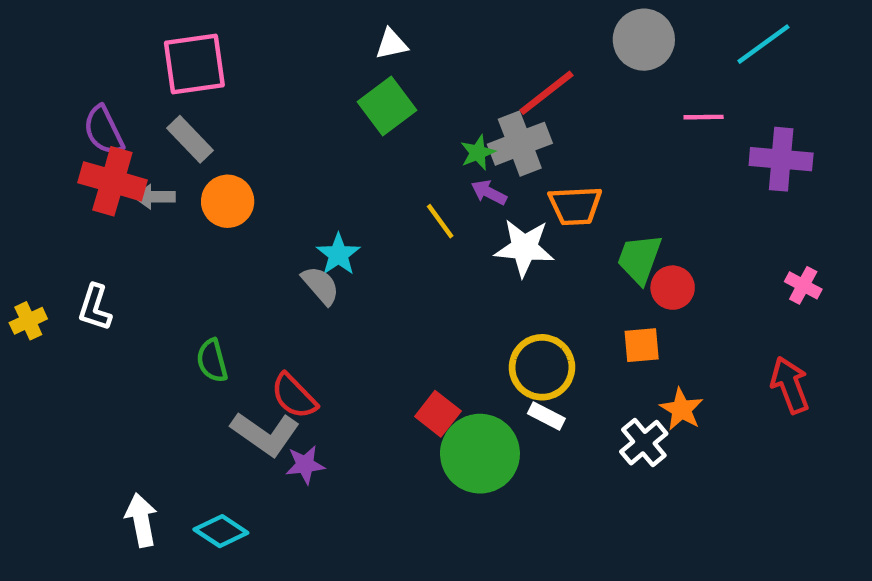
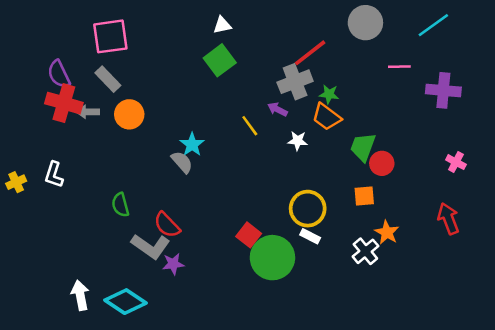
green star: (478, 153) -> (329, 94), moved, turned 30
orange trapezoid: (575, 206) -> (326, 117), turned 40
white star: (524, 248) -> (298, 141), size x0.6
cyan diamond: (221, 531) -> (125, 302), size x1.4

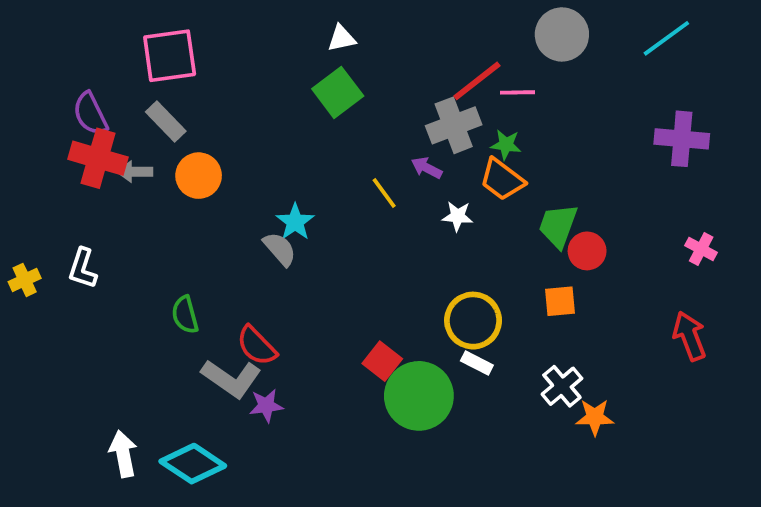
pink line: (399, 67) -> (517, 92), moved
orange star: (387, 232) -> (595, 417), moved, turned -30

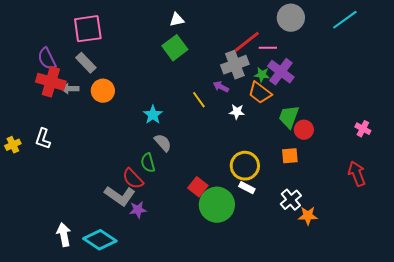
purple cross: (682, 139) -> (281, 72), moved, turned 32
gray semicircle: (280, 249) -> (163, 143), moved
green semicircle: (185, 315) -> (148, 163), moved

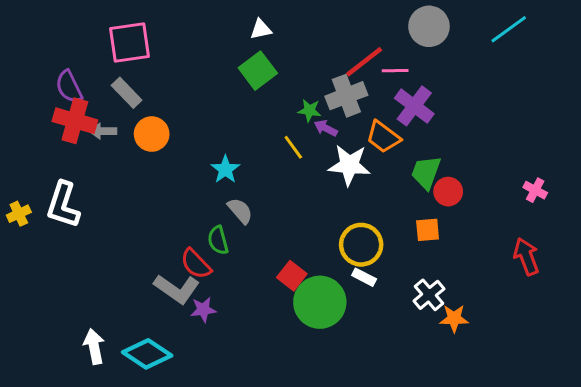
green star: (262, 75) -> (309, 110), moved
white star: (237, 112) -> (349, 165), size x1.8
white L-shape: (43, 139) -> (63, 205), size x1.5

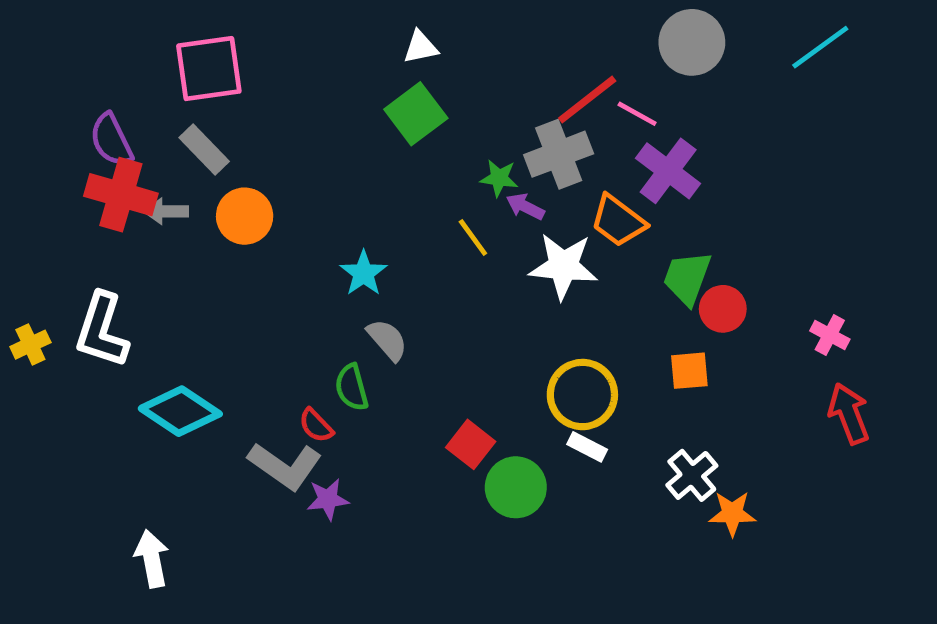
pink line: (395, 71) -> (637, 114), turned 30
pink cross: (535, 190) -> (830, 335), moved
red semicircle: (196, 264) -> (316, 425), size x0.7
green circle: (320, 302) -> (516, 487), size x0.7
cyan diamond: (147, 354) -> (180, 411), moved

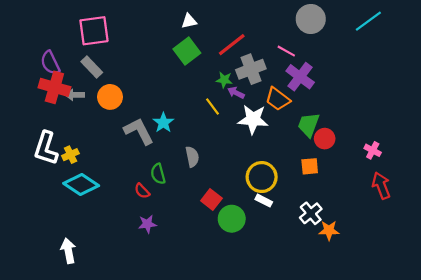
red line: (587, 99) -> (232, 45), moved
gray semicircle: (387, 340) -> (192, 157), moved, turned 30
yellow cross: (30, 345) -> (70, 155), moved
gray L-shape: (285, 466) -> (139, 131), moved, turned -152

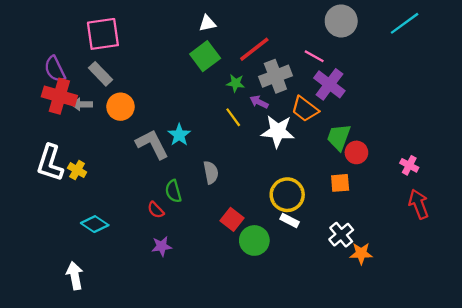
green star: (224, 80) -> (236, 83), moved
yellow cross: (70, 155) -> (77, 170), turned -35
cyan diamond: (81, 185) -> (95, 224), moved, size x0.7

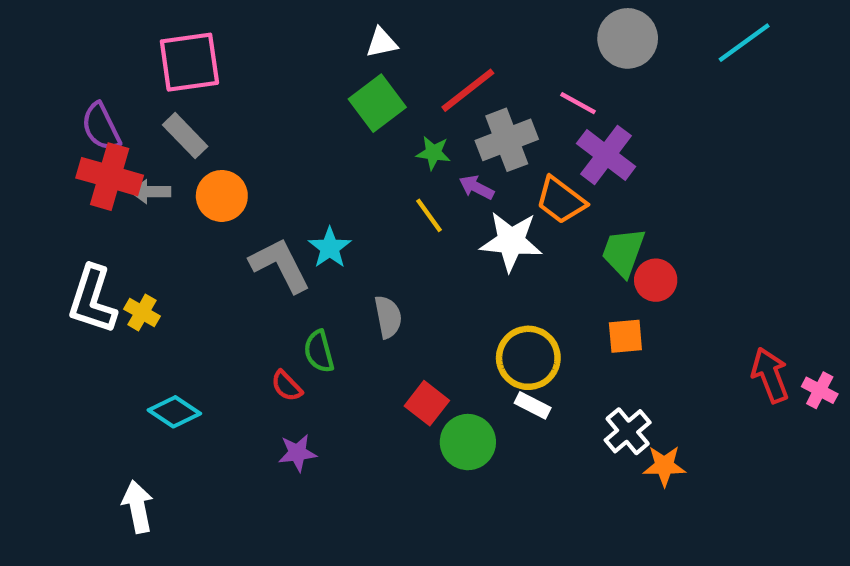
pink cross: (409, 165) -> (820, 390), moved

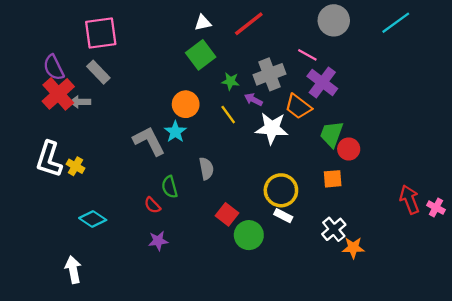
red line: (468, 90) -> (249, 24), moved
red cross: (110, 177) -> (58, 94), turned 32
orange circle: (222, 196) -> (186, 104), moved

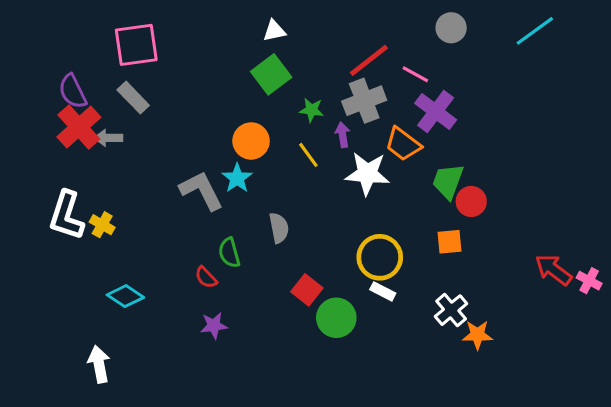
gray circle: (334, 20) -> (451, 28), size x0.7
red line: (249, 24) -> (369, 60), moved
purple arrow: (253, 100) -> (343, 135), turned 54
red arrow: (410, 200) -> (553, 270), turned -32

